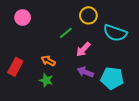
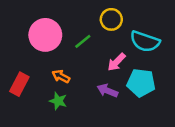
pink circle: (23, 17) -> (45, 35), moved, size x1.6
pink arrow: (83, 49) -> (116, 62), moved
cyan pentagon: (112, 78) -> (141, 83), moved

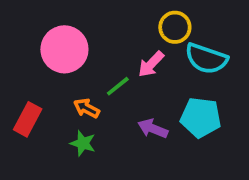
yellow circle: (111, 19) -> (175, 27), moved
green line: (83, 41) -> (118, 86), moved
pink arrow: (116, 62) -> (151, 64), moved

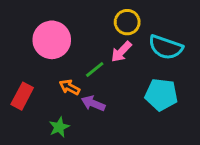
yellow circle: (175, 27) -> (127, 22), moved
purple arrow: (153, 129) -> (93, 103), moved
green star: (83, 143) -> (59, 127), moved, turned 30

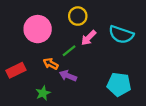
yellow circle: (127, 22) -> (78, 16), moved
cyan pentagon: (161, 95) -> (119, 84), moved
red rectangle: (22, 96) -> (16, 70), turned 36

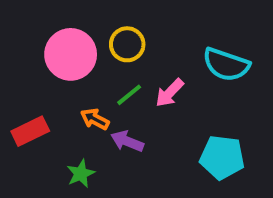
yellow circle: (78, 16) -> (127, 44), moved
pink arrow: (89, 38) -> (170, 93), moved

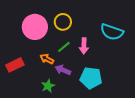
pink arrow: (170, 93) -> (84, 46), turned -42
cyan pentagon: (222, 157) -> (91, 78), moved
green star: (81, 174) -> (48, 86), moved

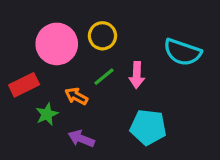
red rectangle: (15, 65) -> (24, 85), moved
purple arrow: (63, 70) -> (81, 139), moved
green star: (48, 86) -> (47, 114), moved

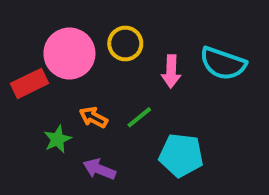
pink arrow: (137, 75) -> (171, 71), moved
green line: (104, 77) -> (139, 117), moved
red rectangle: (24, 85) -> (30, 83), moved

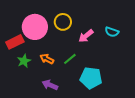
cyan semicircle: (223, 63) -> (112, 32), size x0.6
pink arrow: (171, 71) -> (86, 36), turned 49
green star: (57, 139) -> (24, 61), moved

